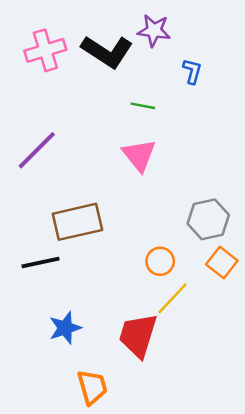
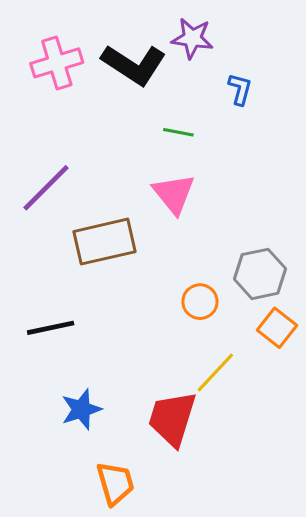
brown rectangle: (77, 222) -> (104, 242), moved
orange circle: (160, 261) -> (200, 302), moved

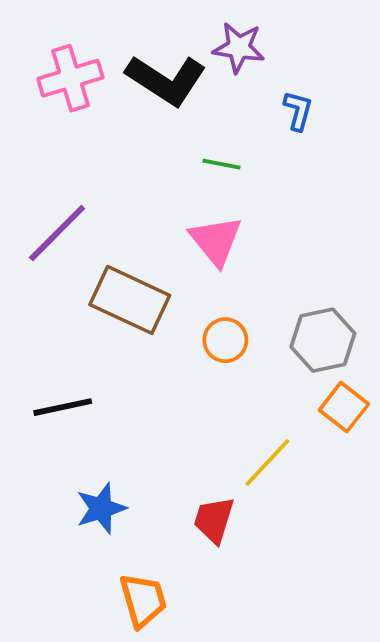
brown rectangle: (104, 242) -> (130, 300), turned 38
orange circle: (200, 302) -> (225, 340), moved
red trapezoid: (172, 419) -> (214, 520), size x0.7

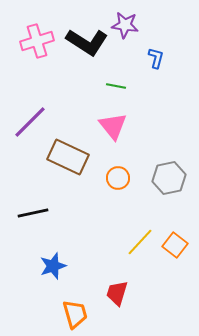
orange square: (344, 407) -> (175, 245), moved
red trapezoid: (214, 520) -> (117, 293), moved

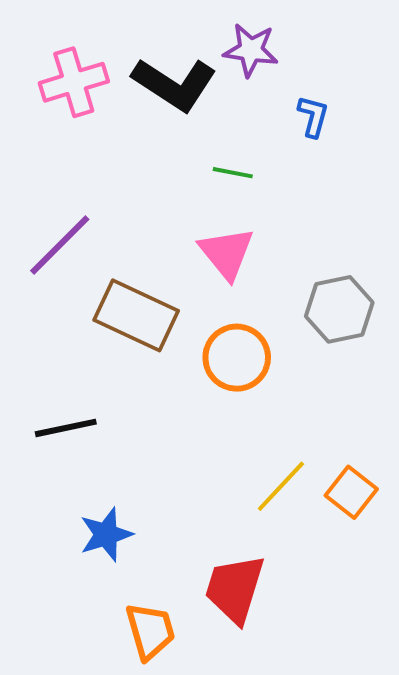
orange circle: (118, 178) -> (237, 358), size x1.4
gray hexagon: (169, 178) -> (339, 309), moved
red trapezoid: (117, 293) -> (235, 589), size x1.4

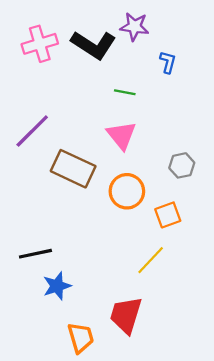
gray hexagon: (339, 309) -> (182, 165), size x0.7
black line: (66, 428) -> (35, 254), moved
orange square: (351, 492) -> (168, 215), moved, turned 32

